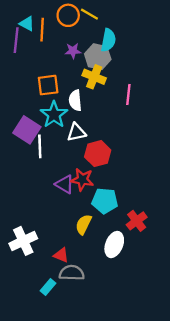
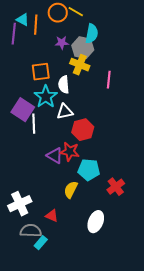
white ellipse: (114, 245) -> (96, 222), moved
gray semicircle: (72, 273) -> (31, 231), moved

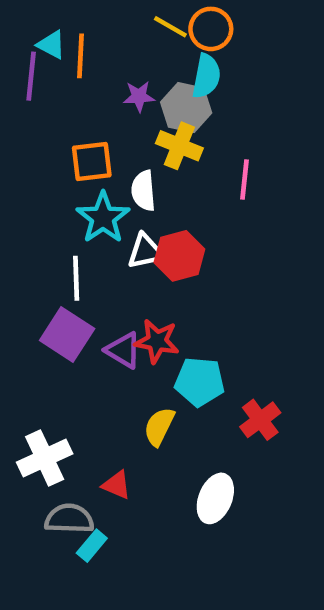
orange circle: (58, 13) -> (211, 29), moved
purple square: (23, 110) -> (67, 334), moved
red hexagon: (83, 130) -> (179, 256), moved

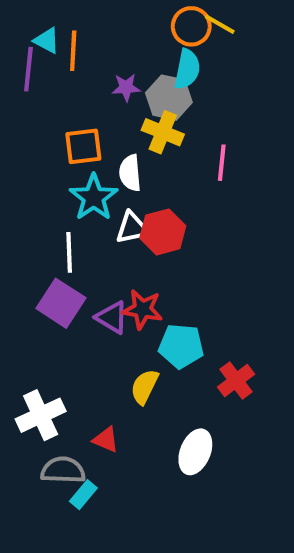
yellow line: (170, 27) -> (220, 24), moved

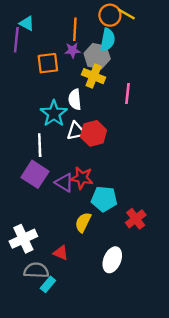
orange line: (73, 51) -> (75, 29), moved
orange square: (83, 146) -> (48, 63), moved

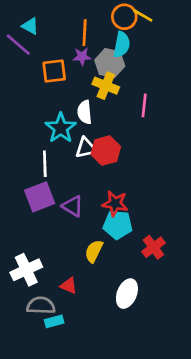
purple line: (16, 40) -> (18, 45), turned -55
purple square: (35, 174) -> (40, 197), turned 36
red star: (82, 178) -> (115, 203), moved
cyan rectangle: (48, 284) -> (54, 321), turned 35

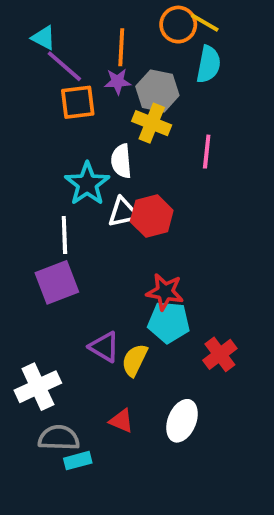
purple line: (18, 45) -> (64, 66), moved
cyan semicircle: (122, 45) -> (209, 64), moved
purple triangle: (73, 206) -> (104, 347), moved
red triangle: (69, 286) -> (121, 421), moved

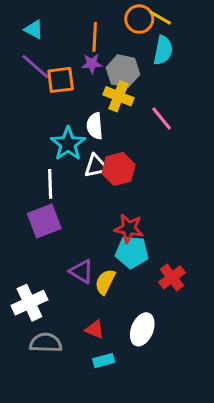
purple line: (64, 66) -> (35, 67), moved
pink line: (207, 152) -> (162, 119), turned -45
cyan rectangle: (78, 461) -> (104, 361), moved

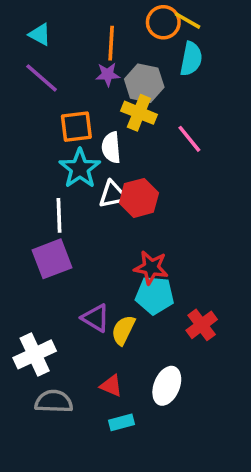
orange square: (61, 80) -> (76, 127), moved

